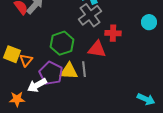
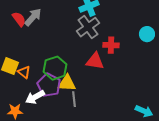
green hexagon: (62, 43) -> (55, 68), moved
orange triangle: (26, 60) -> (24, 72), turned -32
gray line: (84, 69) -> (74, 99), moved

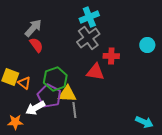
red semicircle: (19, 19) -> (36, 45), moved

